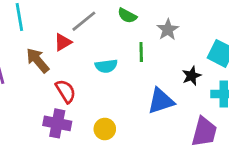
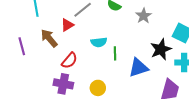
green line: (141, 52) -> (115, 53), moved
black star: (192, 76) -> (161, 49), size x1.5
red semicircle: (66, 91) -> (69, 60), turned 72

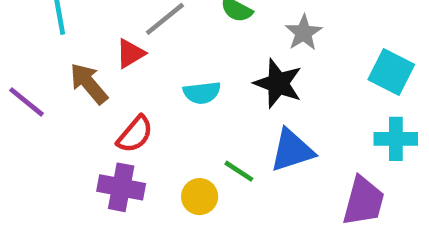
purple line: (22, 46) -> (26, 102), turned -36
black star: (161, 49) -> (278, 83), moved, turned -30
green line: (115, 53) -> (239, 171), moved, turned -56

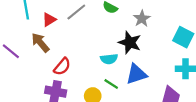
red triangle: (130, 53) -> (49, 20), moved
cyan semicircle: (202, 93) -> (109, 59), moved

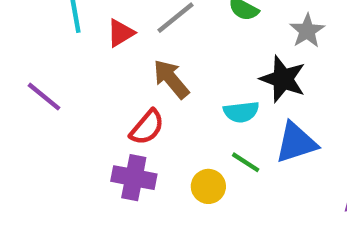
brown arrow: (40, 43) -> (171, 79), moved

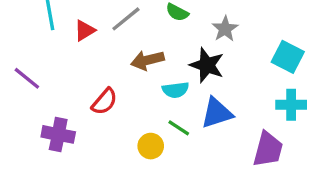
brown arrow: (171, 79) -> (147, 60), moved, turned -64
purple cross: (134, 178) -> (58, 134), moved

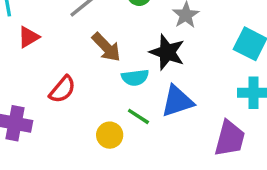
red triangle: (85, 30) -> (29, 37), moved
brown arrow: (147, 60) -> (106, 47), turned -120

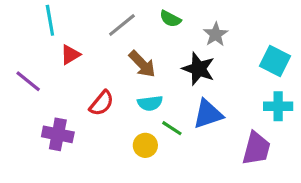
cyan semicircle: (135, 78) -> (150, 103), moved

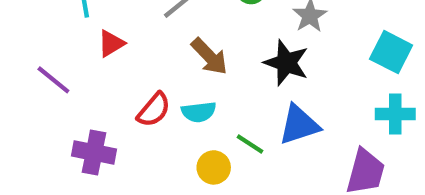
cyan semicircle: (150, 103) -> (199, 112), moved

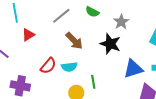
blue triangle: (299, 125) -> (133, 69), moved
green line: (250, 144) -> (93, 82), turned 48

